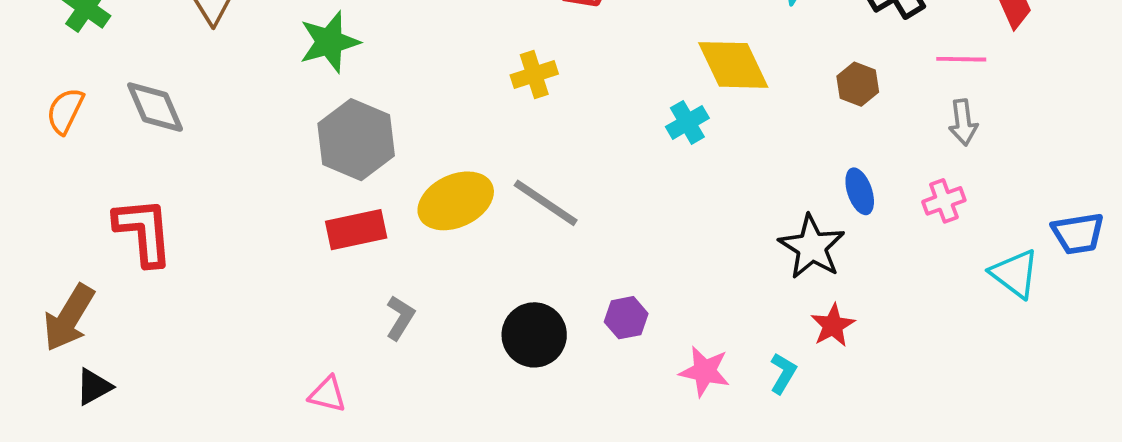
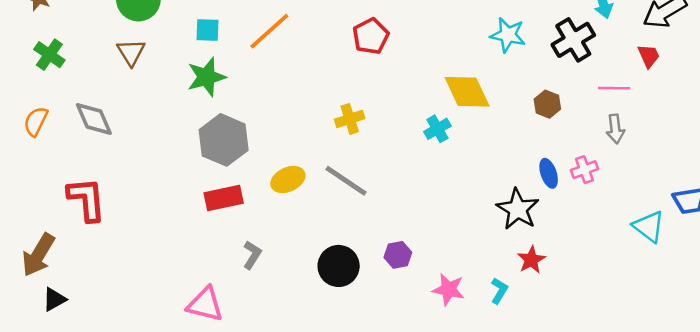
yellow cross: (534, 75) -> (350, 119), moved
yellow ellipse: (456, 201) -> (288, 179), size x0.7
pink cross: (944, 201) -> (584, 170), moved
pink triangle: (327, 394) -> (205, 304), size x1.5

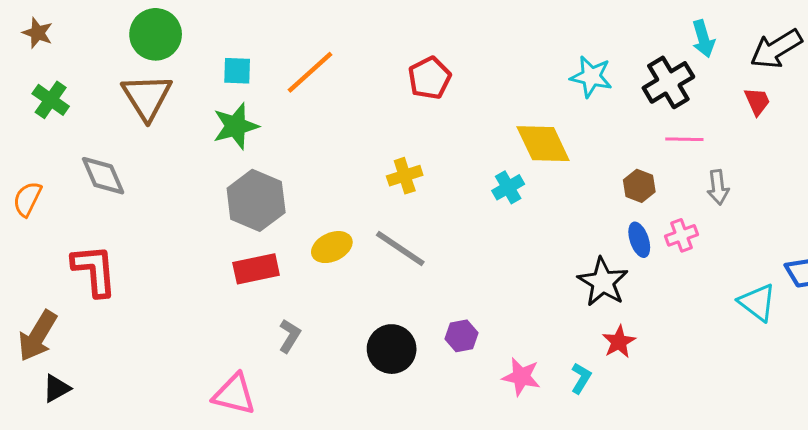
brown triangle: (131, 52) -> (147, 97), size x1.5
pink line: (614, 88) -> (684, 139), moved
brown hexagon: (547, 104) -> (639, 186), moved
orange semicircle: (36, 121) -> (27, 199), moved

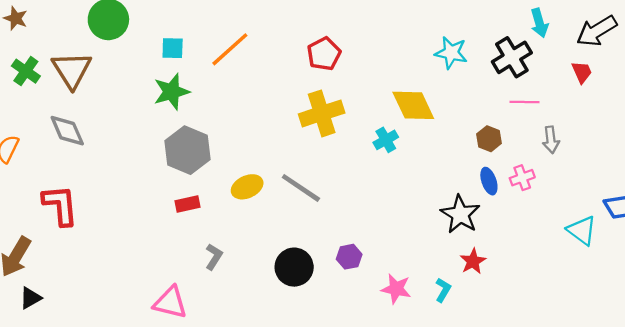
brown triangle: (147, 97) -> (72, 70), moved
yellow cross: (405, 176) -> (322, 113), moved, size x1.6
red rectangle: (256, 269) -> (187, 204), size x0.7

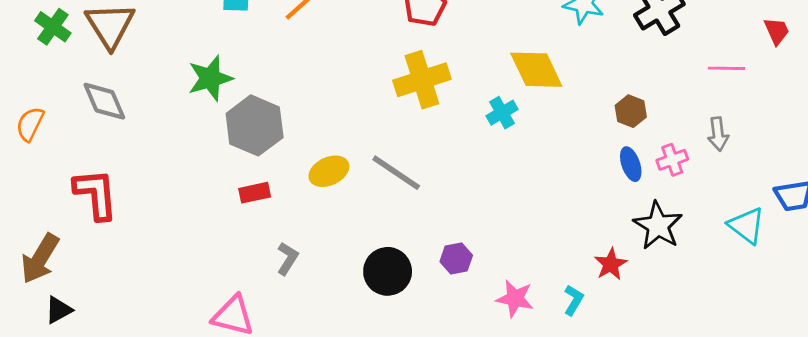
red trapezoid: (582, 72) -> (777, 31), moved
green star: (171, 92) -> (210, 78), moved
pink line: (524, 102) -> (727, 68), moved
gray arrow: (551, 140) -> (718, 134), moved
black star: (460, 214) -> (658, 226), moved

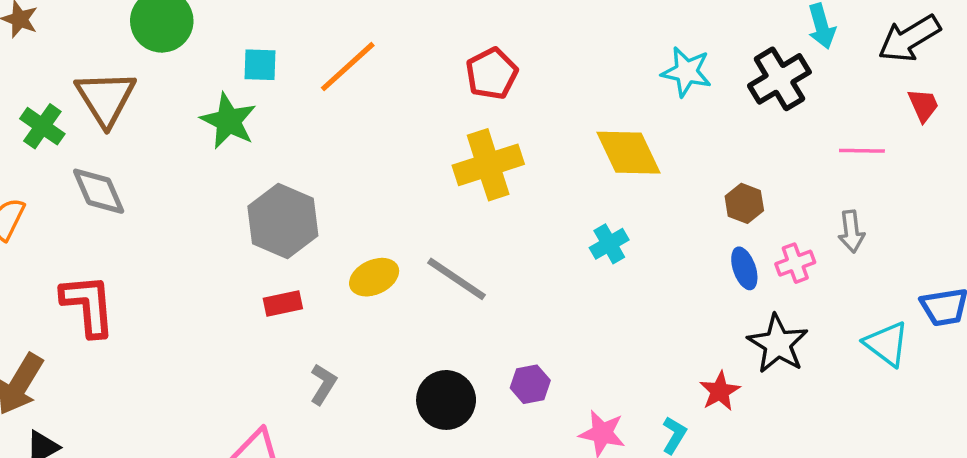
green cross: (53, 27) -> (42, 126), moved
green star: (210, 78) -> (228, 121), moved, turned -30
cyan cross: (502, 113) -> (609, 244), moved

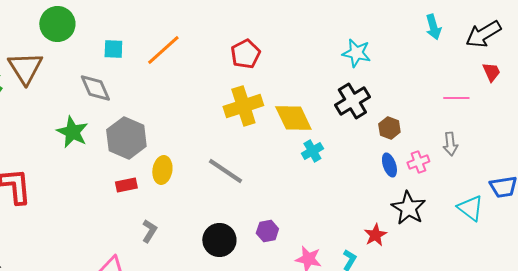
black cross: (779, 79) -> (352, 101), moved
green star: (228, 121) -> (72, 132), moved
yellow diamond: (629, 153) -> (293, 118), moved
gray diamond: (99, 191) -> (95, 88), moved
yellow ellipse: (374, 277) -> (162, 170), moved, turned -56

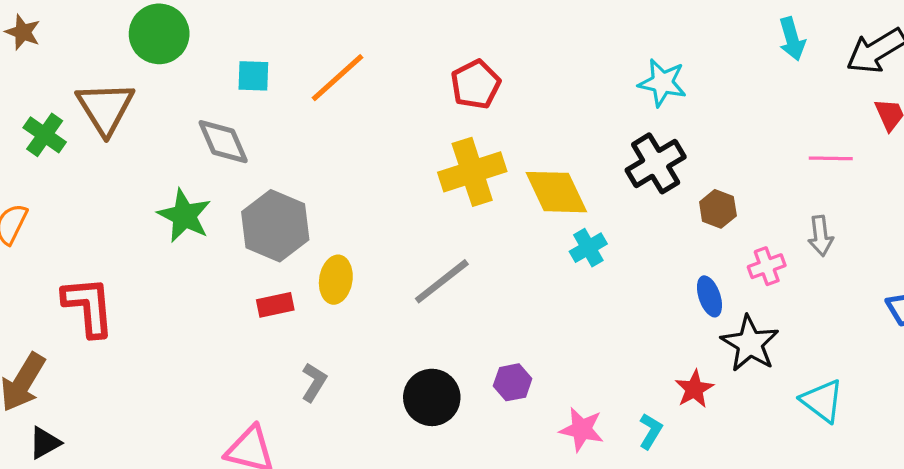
blue ellipse: (389, 165) -> (709, 296), moved
gray line: (225, 171) -> (442, 281), turned -72
cyan triangle: (470, 208) -> (822, 401), moved

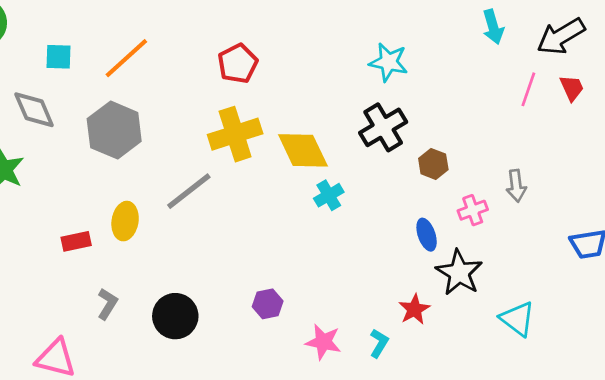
pink line: (831, 158) -> (528, 89), moved, turned -72
gray hexagon: (275, 226) -> (114, 130), moved
gray line: (442, 281) -> (189, 191), moved
black circle: (432, 397) -> (175, 316), moved

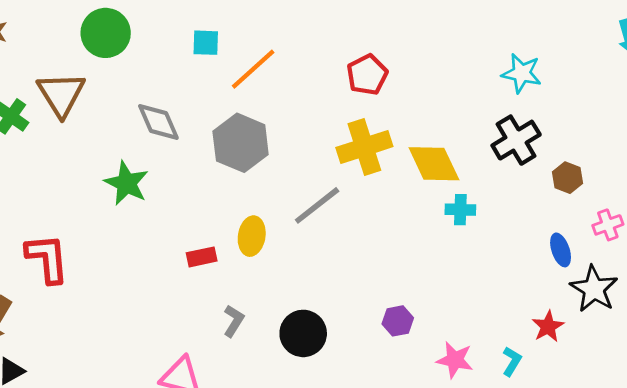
cyan square: (58, 57) -> (206, 43), moved
cyan cross: (329, 195) -> (460, 210), turned 32

